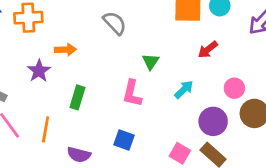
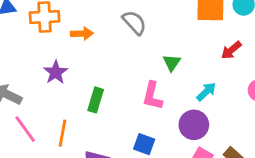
orange arrow: (66, 50) -> (82, 34), moved
purple circle: (213, 121) -> (194, 125), moved

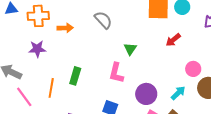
purple star: (56, 72) -> (37, 49), moved, turned 30
cyan arrow: (206, 92) -> (178, 93), moved
orange line: (63, 133) -> (51, 88), moved

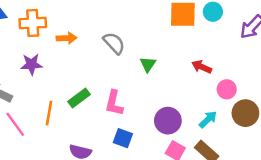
gray semicircle: (103, 20) -> (114, 43), moved
red arrow: (173, 40) -> (202, 67), moved, turned 63
pink L-shape: (116, 73) -> (114, 103), moved
green rectangle: (75, 76) -> (79, 98), turned 36

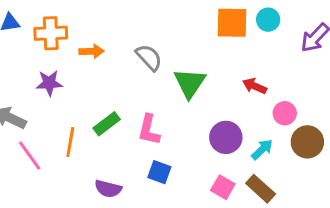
green triangle: (148, 64) -> (190, 83), size x1.6
purple circle: (168, 121) -> (226, 137), moved

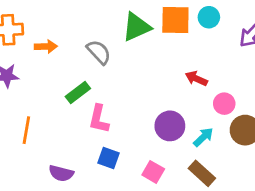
green triangle: (190, 83) -> (136, 27), moved, turned 32
green rectangle: (107, 124) -> (78, 92), moved
pink square: (223, 187) -> (153, 172), moved

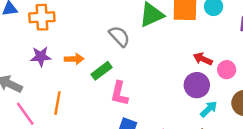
orange arrow: (46, 46) -> (74, 59), moved
pink circle: (224, 104) -> (227, 70), moved
purple circle: (170, 126) -> (197, 85), moved

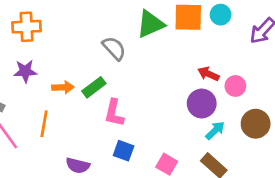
orange arrow: (74, 59) -> (63, 87), moved

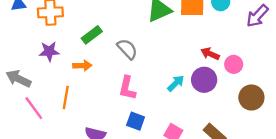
gray semicircle: (114, 48) -> (127, 49), moved
green rectangle: (94, 87) -> (92, 35), moved
cyan arrow: (215, 130) -> (176, 83), moved

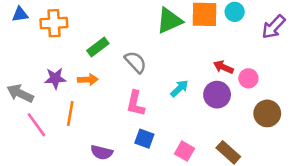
purple star: (49, 51) -> (55, 78), moved
cyan arrow: (176, 83) -> (179, 88), moved

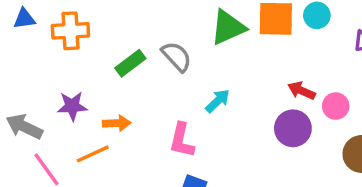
gray semicircle: (135, 62) -> (177, 56), moved
orange arrow: (88, 80) -> (117, 123), moved
cyan arrow: (179, 88) -> (218, 101), moved
orange line: (70, 113) -> (93, 154), turned 55

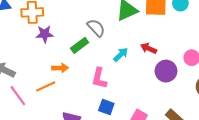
green rectangle: (130, 63) -> (80, 45), moved
red arrow: (301, 91) -> (149, 48), moved
purple star: (72, 106) -> (45, 34), moved

